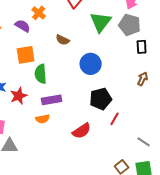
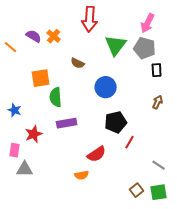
purple semicircle: (23, 26) -> (34, 36), moved
red star: (19, 96) -> (34, 134), moved
orange semicircle: (43, 119) -> (82, 175), moved

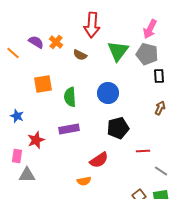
brown semicircle: (78, 63) -> (80, 55), moved
green semicircle: (56, 97) -> (70, 97), moved
red line: (130, 142) -> (143, 151), moved, turned 56

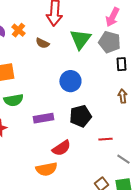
green semicircle: (70, 97) -> (13, 100), moved, turned -96
brown arrow: (160, 108) -> (122, 96), turned -32
purple rectangle: (69, 129) -> (43, 118), moved
orange semicircle: (84, 181) -> (46, 169), size x1.5

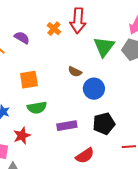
orange cross: (18, 30) -> (54, 29), moved
brown semicircle: (42, 43) -> (75, 72), moved

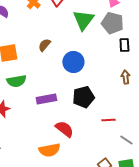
brown semicircle: (75, 72) -> (44, 45), moved, turned 104
red semicircle: (85, 156) -> (64, 129), turned -108

